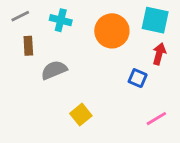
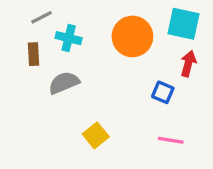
gray line: (20, 16) -> (41, 17), moved
cyan cross: (61, 20) -> (69, 38), moved
pink line: (156, 119) -> (171, 140), moved, turned 40

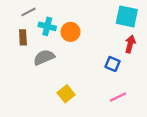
orange circle: (132, 36) -> (70, 32), moved, size x0.7
pink line: (171, 140) -> (118, 97), turned -35

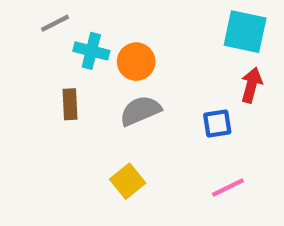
brown rectangle: (23, 37) -> (70, 104), moved
gray semicircle: (44, 57) -> (140, 111), moved
blue square: (112, 64) -> (217, 123), turned -32

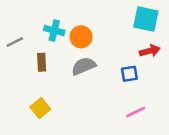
gray line: (55, 23) -> (15, 42), moved
red arrow: (251, 85) -> (150, 51), turned 60
yellow square: (128, 181) -> (40, 108), moved

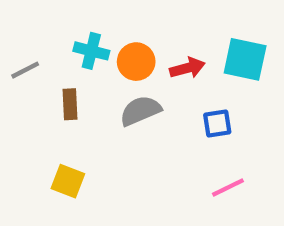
cyan square: (146, 19) -> (245, 59), moved
red arrow: (150, 51) -> (187, 68), moved
yellow square: (40, 108) -> (68, 181), turned -30

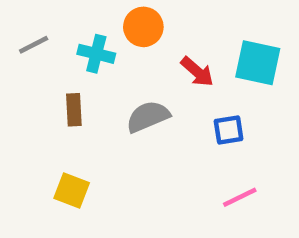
orange circle: (136, 62) -> (143, 27), moved
red arrow: (187, 68) -> (197, 72), turned 56
gray line: (25, 70) -> (34, 45), moved

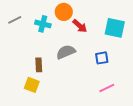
red arrow: (197, 72) -> (80, 26), moved
brown rectangle: (74, 110) -> (39, 65), moved

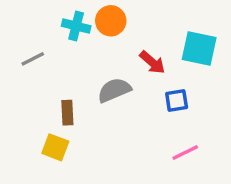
gray line: (15, 20) -> (33, 59), moved
cyan cross: (43, 24) -> (76, 26), moved
red arrow: (80, 26) -> (152, 62), moved

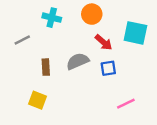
orange circle: (111, 21) -> (92, 14), moved
blue square: (177, 101) -> (108, 68), moved
brown rectangle: (67, 113) -> (46, 67), moved

